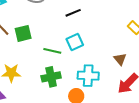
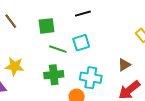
green square: (23, 33) -> (46, 26), moved
brown triangle: (120, 59) -> (124, 65), turned 32

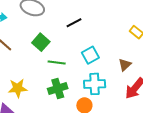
green square: (46, 26) -> (41, 42), turned -30
cyan square: (81, 43) -> (90, 55), moved

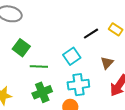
black line: (74, 23) -> (91, 34), moved

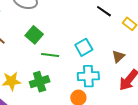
black line: (91, 34) -> (104, 11), moved, turned 63
green cross: (42, 92) -> (40, 82), moved

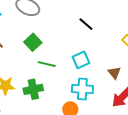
black line: (104, 11) -> (86, 24), moved
brown triangle: (118, 57) -> (114, 73), turned -32

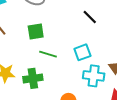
green square: (33, 42) -> (36, 31), turned 30
cyan cross: (82, 89) -> (94, 76), moved

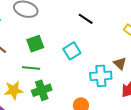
cyan square: (82, 52) -> (72, 51), moved
green line: (48, 54) -> (31, 68), moved

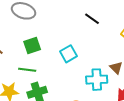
black line: (86, 19) -> (92, 19), moved

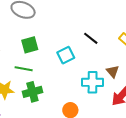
black line: (92, 19) -> (91, 38), moved

